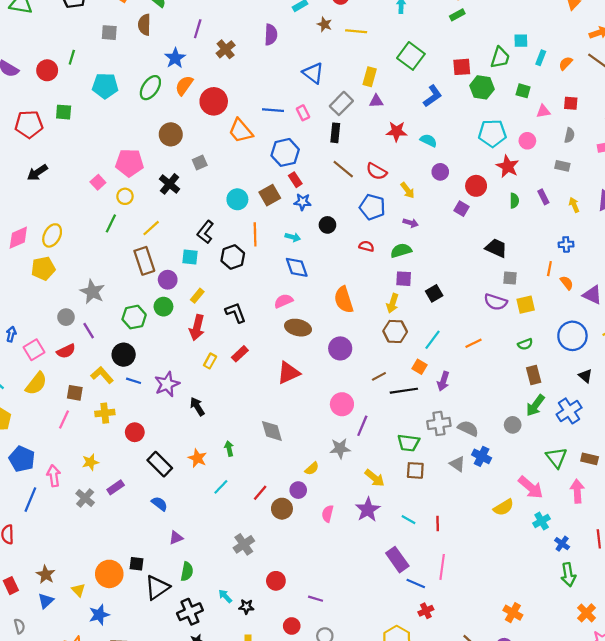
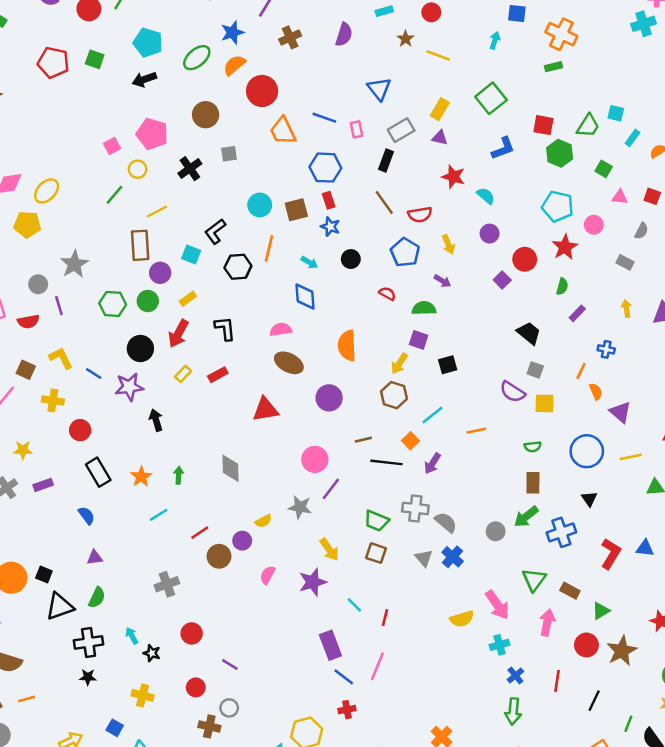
red semicircle: (376, 171) -> (420, 215), turned -54
black arrow: (37, 173) -> (144, 79), moved
purple rectangle: (543, 197) -> (577, 313), moved, turned 56
black circle: (124, 355) -> (140, 349), moved

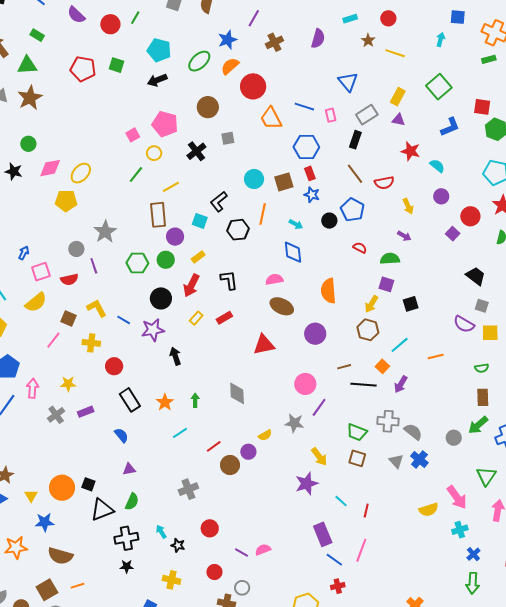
blue pentagon: (405, 252) -> (353, 210), moved
pink semicircle: (268, 575) -> (263, 550), moved, turned 42

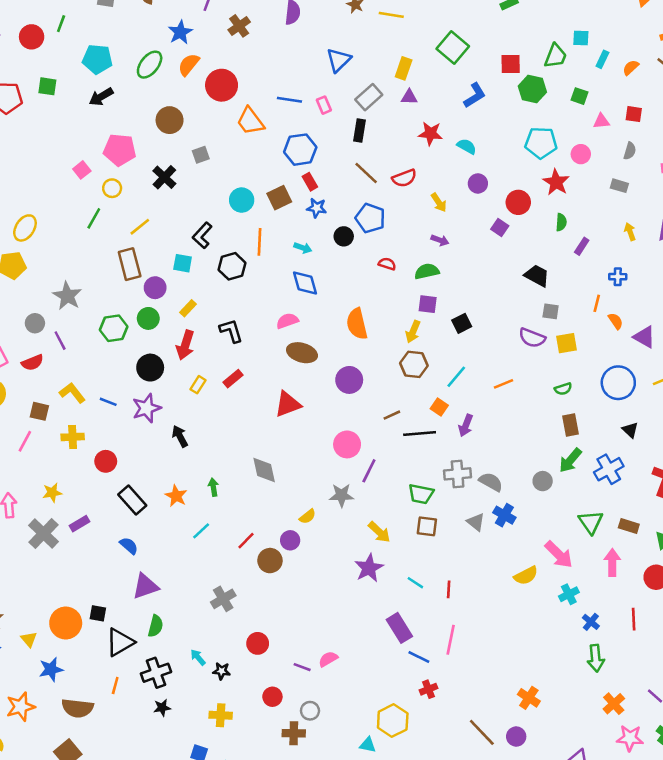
blue triangle: (348, 82) -> (339, 60), turned 35
gray cross: (56, 415) -> (43, 534), size x1.4
purple triangle: (129, 469) -> (145, 586), size x1.6
orange line: (78, 586) -> (115, 685), moved, turned -48

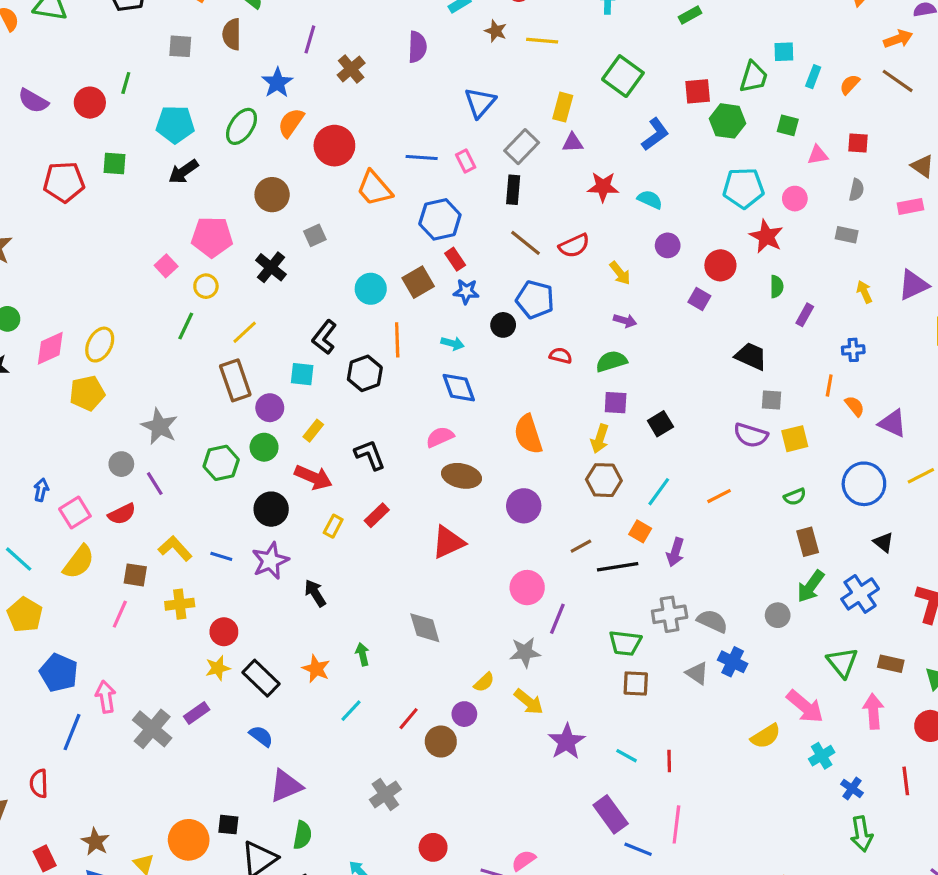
red arrow: (185, 345) -> (313, 477), turned -80
yellow star: (52, 493) -> (218, 668), moved
yellow arrow: (379, 532) -> (529, 702), moved

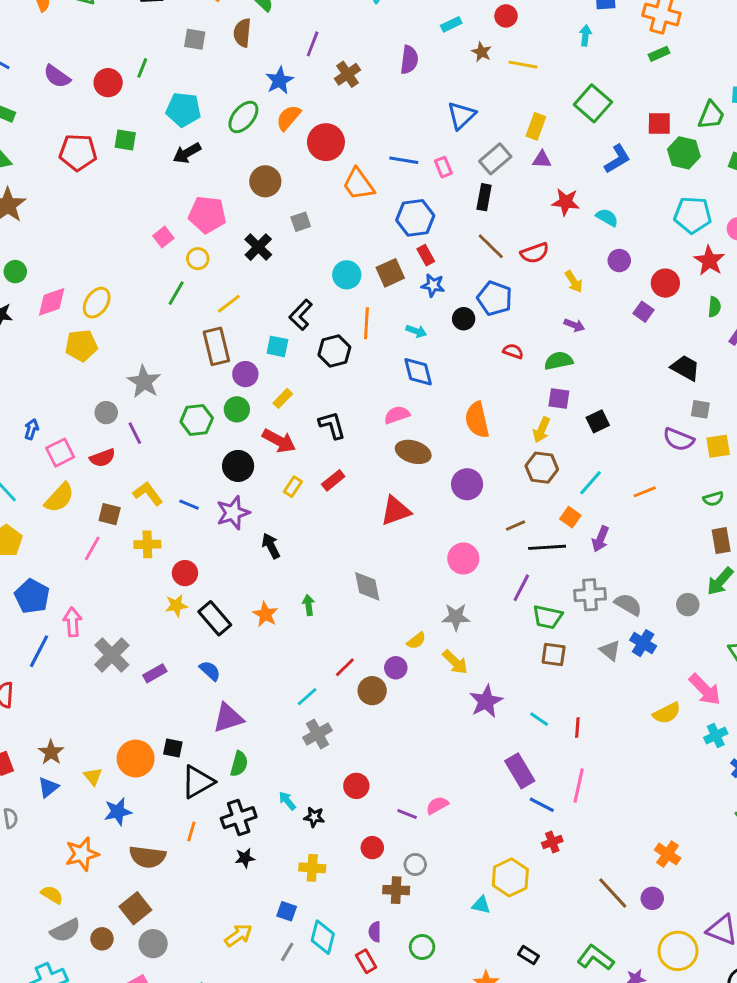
purple line: (557, 619) -> (521, 588), moved
cyan line: (351, 711) -> (307, 697), moved
purple rectangle: (197, 713) -> (155, 673), moved

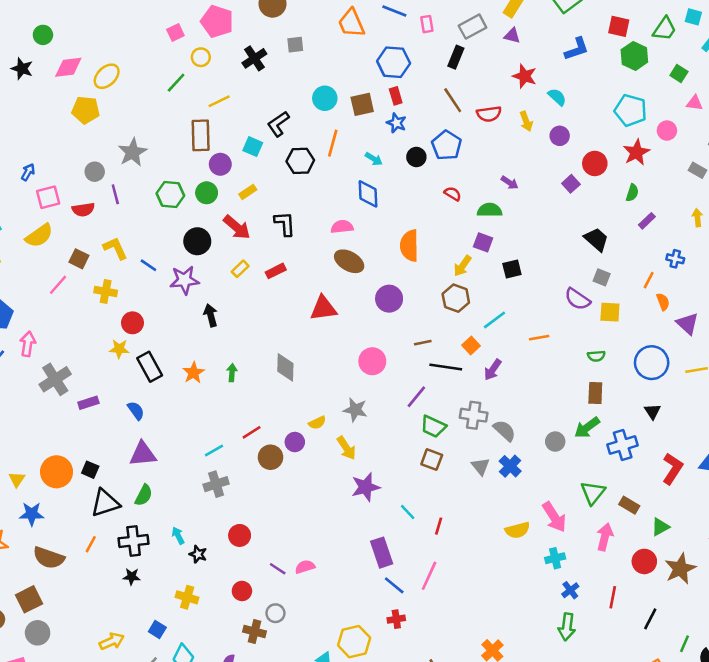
yellow arrow: (574, 282) -> (526, 121), moved

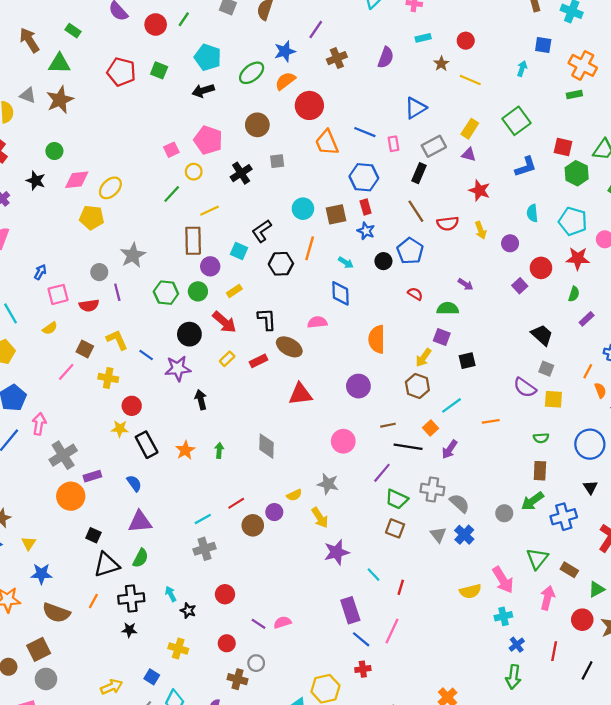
cyan semicircle: (557, 97) -> (532, 213), moved, turned -138
red star: (636, 152) -> (578, 258), turned 30
yellow semicircle: (39, 236) -> (50, 328), size x0.6
brown ellipse: (349, 261) -> (289, 347), moved
orange circle: (57, 472) -> (71, 496), moved

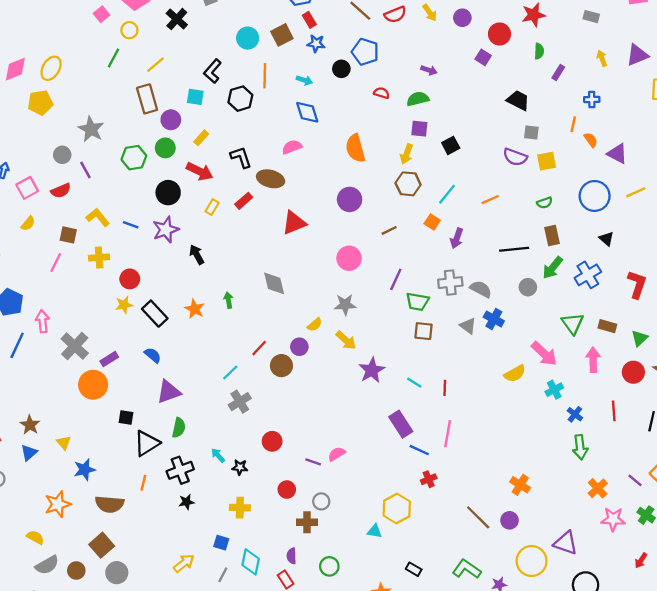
black line: (408, 447) -> (514, 249), moved

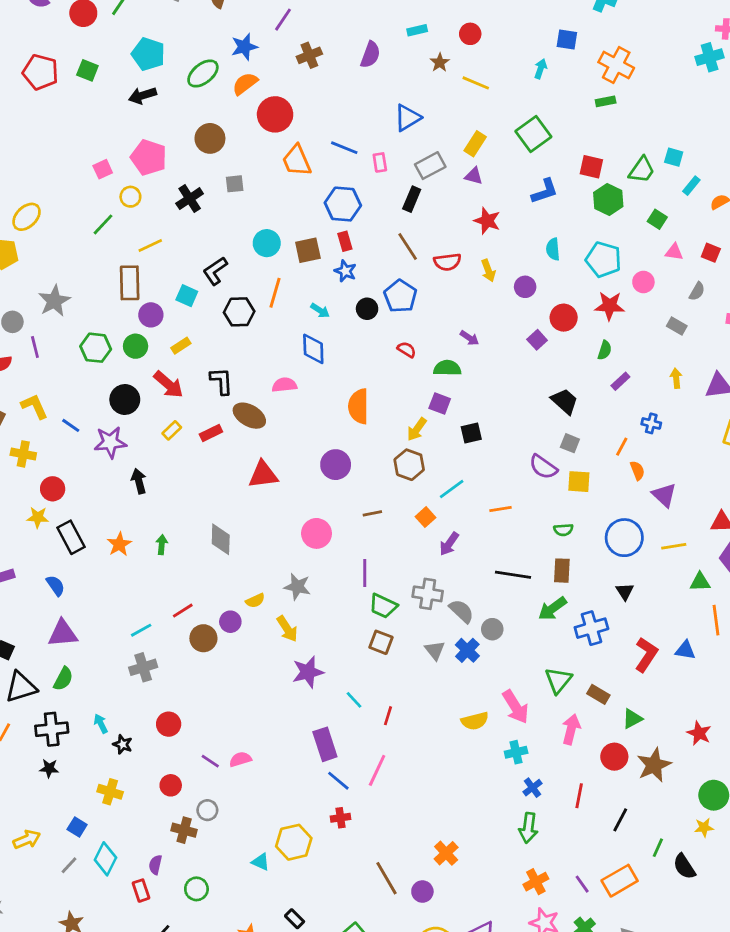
purple line: (396, 279) -> (365, 573), turned -40
gray circle: (528, 287) -> (492, 629), moved

